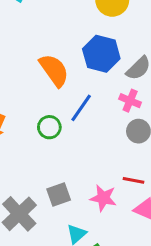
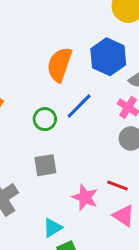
orange semicircle: (54, 70) -> (59, 65), turned -136
gray square: (59, 194) -> (45, 165), moved

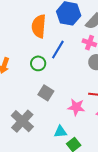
gray square: (45, 165) -> (46, 93), turned -35
cyan triangle: (53, 228) -> (60, 132), turned 40

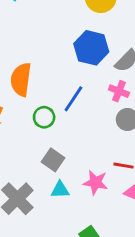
orange semicircle: (39, 26) -> (21, 79), moved
cyan triangle: (60, 132) -> (60, 190), moved

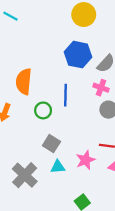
blue line: (73, 99) -> (66, 95), turned -30
pink star: (96, 182) -> (86, 160), turned -30

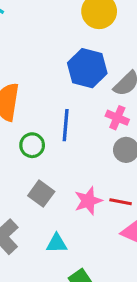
pink star: (86, 160) -> (88, 201), moved
cyan triangle: (58, 167) -> (57, 243), moved

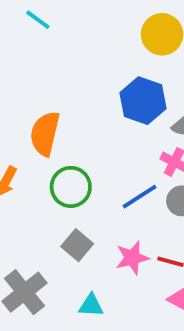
blue line: (66, 125) -> (139, 197), moved, turned 48
green circle: (32, 145) -> (71, 187), size x1.4

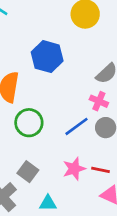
blue hexagon: (143, 101) -> (47, 57), moved
gray square: (77, 245) -> (28, 172), moved

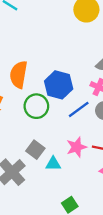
blue hexagon: (47, 57) -> (59, 85), moved
cyan triangle: (48, 203) -> (53, 164), moved

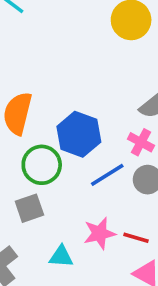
gray square: (35, 150) -> (29, 208), moved, turned 30

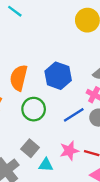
blue hexagon: (79, 134) -> (58, 76), moved
gray square: (29, 208) -> (30, 148), moved, turned -30

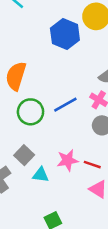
blue hexagon: (58, 76) -> (65, 34), moved
blue line: (74, 115) -> (65, 105), moved

